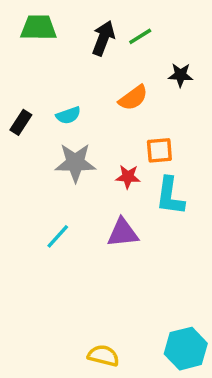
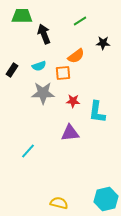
black arrow: (103, 38) -> (44, 34), moved, turned -42
orange square: (159, 150) -> (63, 73), moved
cyan line: (58, 236) -> (28, 151), moved

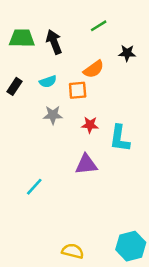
green trapezoid: (22, 16) -> (22, 38), moved
gray star: (43, 93) -> (53, 115), size x0.7

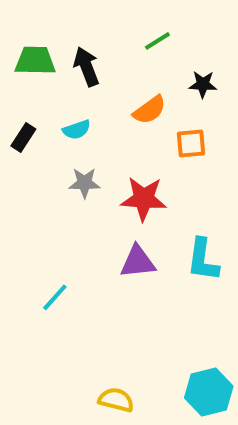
orange square: (78, 90) -> (191, 143), moved
red star: (90, 125) -> (144, 199), size x1.6
cyan L-shape: (120, 138) -> (203, 260), moved

